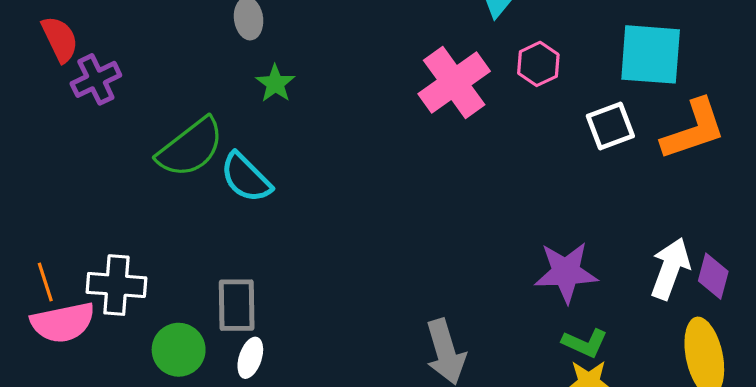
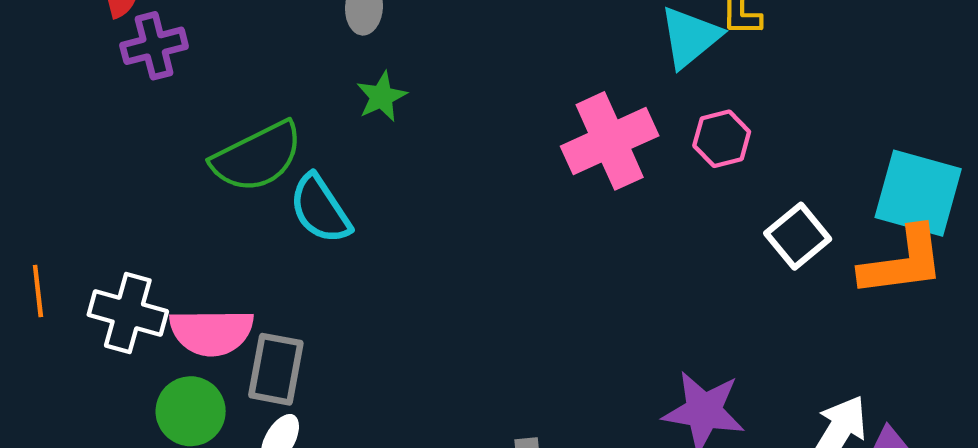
cyan square: (651, 54) -> (918, 193), moved
white square: (610, 126) -> (798, 236), turned -30
pink semicircle: (63, 322) -> (212, 332), moved

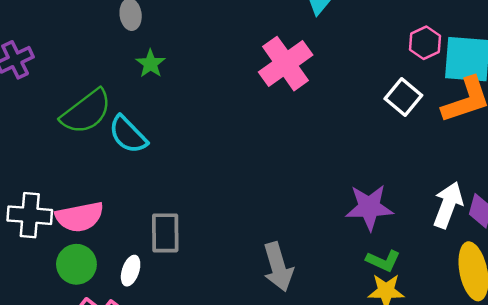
pink hexagon: (722, 139) -> (425, 43), moved
gray rectangle: (276, 369) -> (165, 233), moved

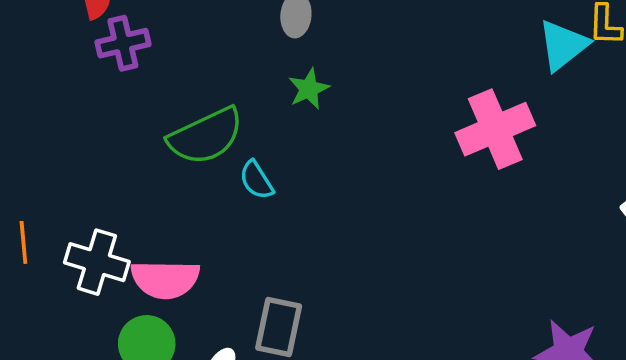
cyan semicircle: (128, 135) -> (256, 180), size x0.7

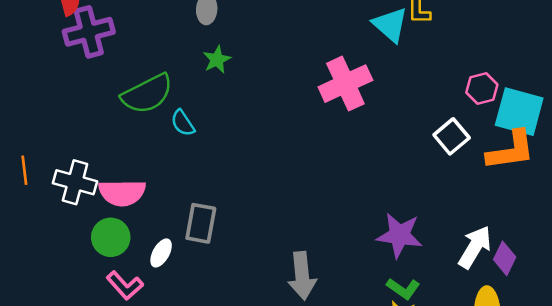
purple cross: (123, 43) -> (89, 32), size x1.4
cyan triangle: (563, 45) -> (390, 25), turned -39

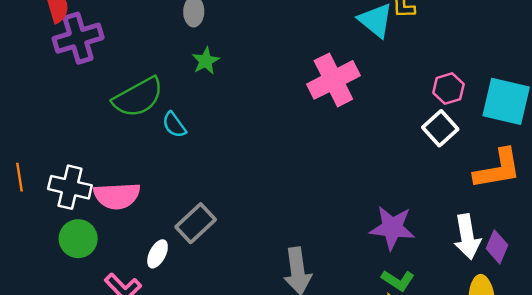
pink hexagon: (482, 89) -> (448, 89), moved
orange L-shape: (511, 150) -> (498, 169), moved
gray rectangle: (201, 223) -> (196, 223), turned 39
green circle: (111, 237) -> (78, 239), moved
white arrow: (475, 247) -> (467, 237), turned 141

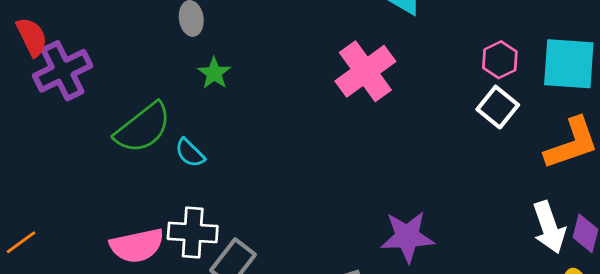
orange line: (19, 177) -> (21, 242), turned 72
white cross: (70, 187) -> (193, 232), moved
purple star: (392, 228) -> (407, 237), moved

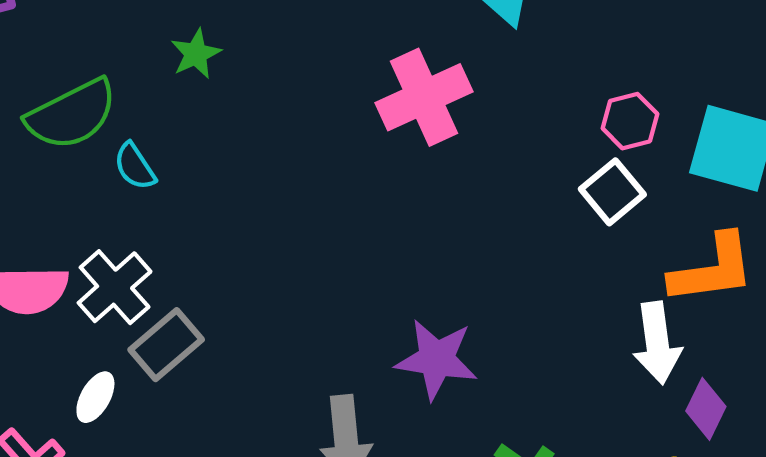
white arrow: (549, 227) -> (657, 343), moved
white cross: (193, 232) -> (115, 287), turned 33

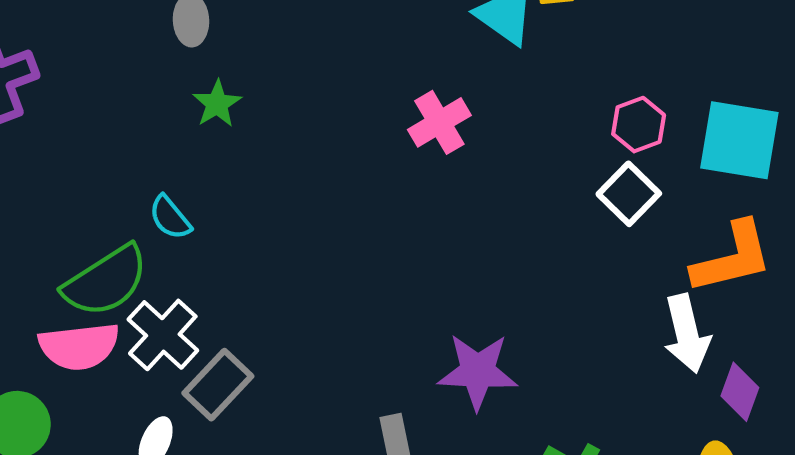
pink cross: (424, 97) -> (439, 122), size x0.7
green semicircle: (72, 114) -> (106, 281), moved

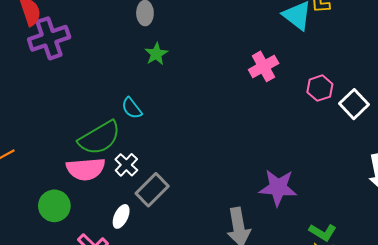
pink hexagon: (639, 125) -> (320, 88), moved
white cross: (163, 335) -> (126, 165), size x0.7

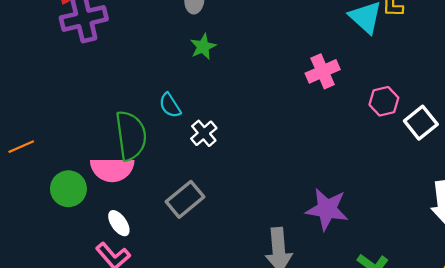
green semicircle: (100, 138) -> (131, 136), turned -72
white cross: (126, 165) -> (204, 133), moved
green circle: (54, 206) -> (68, 189), moved
white ellipse: (121, 216) -> (119, 223), moved, turned -65

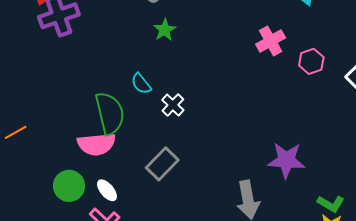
pink hexagon: (384, 101) -> (311, 61), moved
green circle: (68, 189) -> (69, 186), moved

